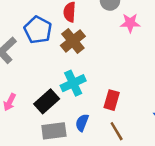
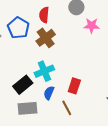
blue semicircle: (82, 123) -> (49, 93), moved
brown line: (117, 131) -> (67, 108), moved

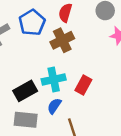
red rectangle: (74, 86) -> (83, 85), moved

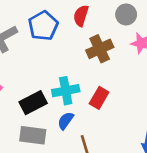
brown cross: (62, 40) -> (100, 49), moved

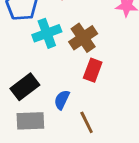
brown cross: (100, 49) -> (83, 38), moved
cyan cross: (66, 91) -> (47, 33), moved

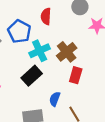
black rectangle: (25, 87) -> (32, 76), moved

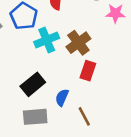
black rectangle: (32, 76) -> (33, 84), moved

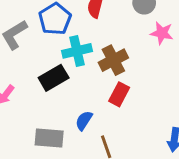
black rectangle: (33, 84) -> (54, 78), moved

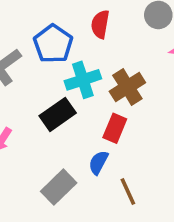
red rectangle: (119, 94) -> (115, 128), moved
gray rectangle: (49, 138) -> (59, 187), turned -44

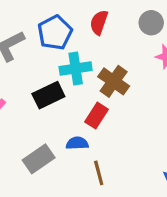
brown cross: (127, 87) -> (114, 81), turned -32
blue semicircle: (98, 163) -> (77, 143), turned 50

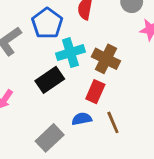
brown line: (99, 173) -> (113, 122), moved

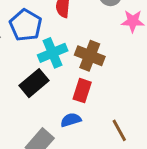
brown line: (113, 122) -> (119, 130), moved

